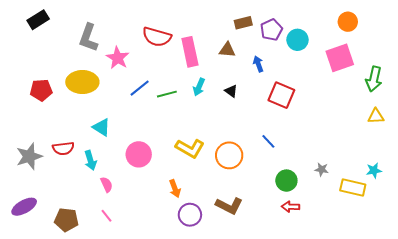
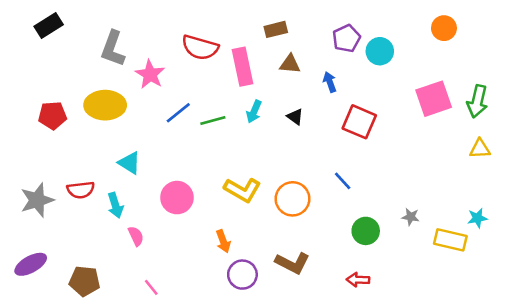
brown rectangle: (243, 23) -> (276, 29), moved
pink square: (340, 58) -> (434, 99), moved
red arrow: (290, 207) -> (358, 280), moved
pink line: (107, 216) -> (151, 287), moved

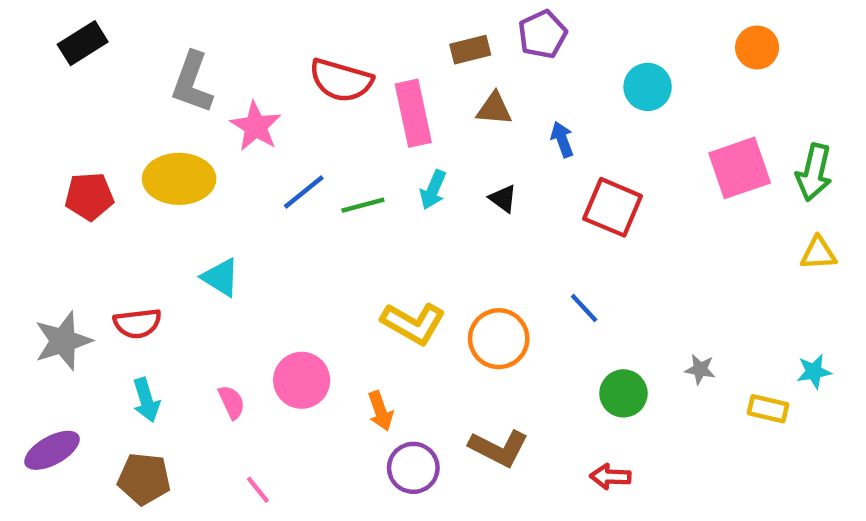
purple pentagon: (346, 38) -> (542, 34), moved
pink circle: (177, 198) -> (302, 380), moved
cyan arrow: (115, 205) -> (146, 400), moved
yellow rectangle: (450, 240) -> (768, 409), size x0.7

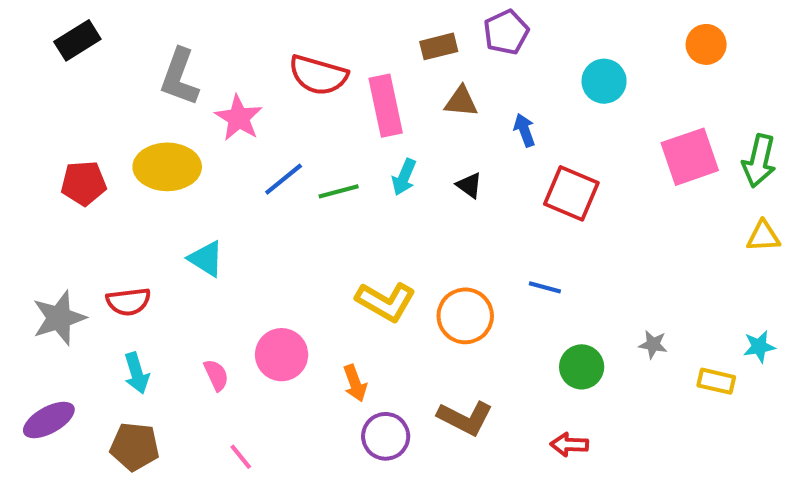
blue line: (584, 308) -> (545, 287), turned -32

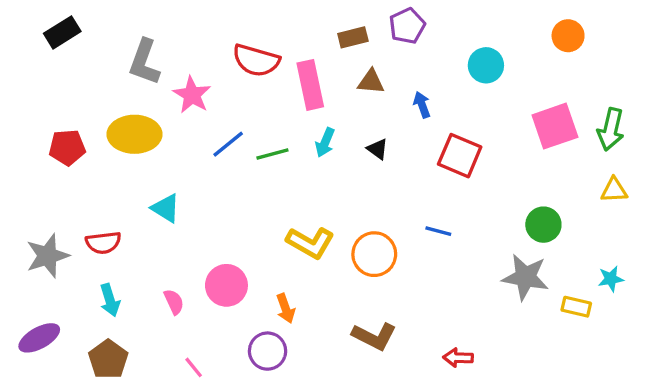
gray star: (653, 344) -> (525, 277), size x2.0
green circle: (582, 367) -> (543, 225), moved
purple circle: (386, 436) -> (268, 351), moved
brown pentagon: (135, 447) -> (108, 359), turned 30

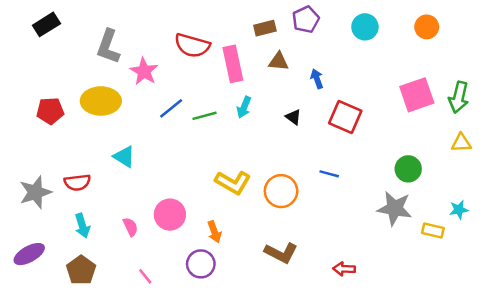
cyan circle: (486, 65) -> (365, 27), moved
black triangle: (378, 149) -> (293, 117), moved

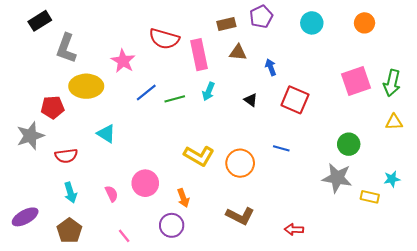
gray L-shape: (108, 47) -> (66, 48), moved
red pentagon: (50, 111) -> (52, 107), moved
gray star: (35, 192) -> (30, 136), moved

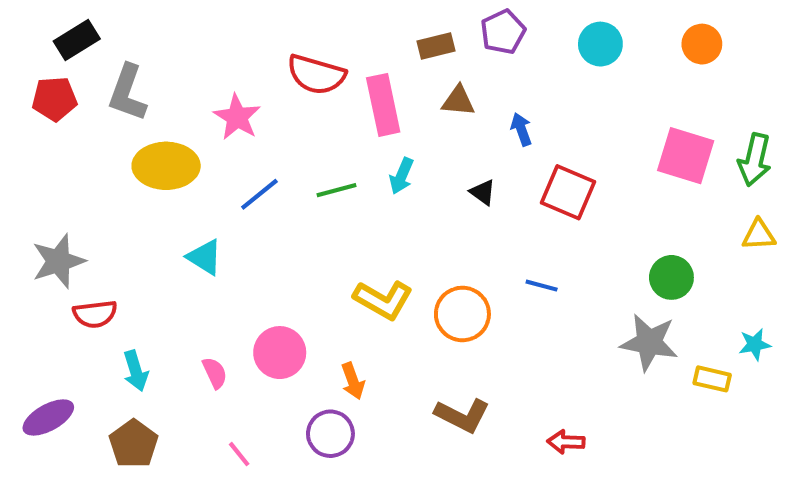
pink square: (356, 81) -> (686, 156), turned 36
blue line: (146, 93) -> (259, 194), moved
red pentagon: (52, 107) -> (54, 99), moved
red semicircle: (66, 156) -> (95, 314), moved

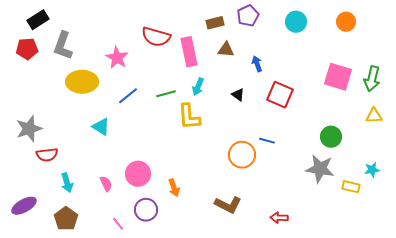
yellow L-shape: (383, 300) -> (189, 117), moved, turned 56
orange circle: (462, 314) -> (242, 155), moved
purple circle: (330, 434) -> (146, 210), moved

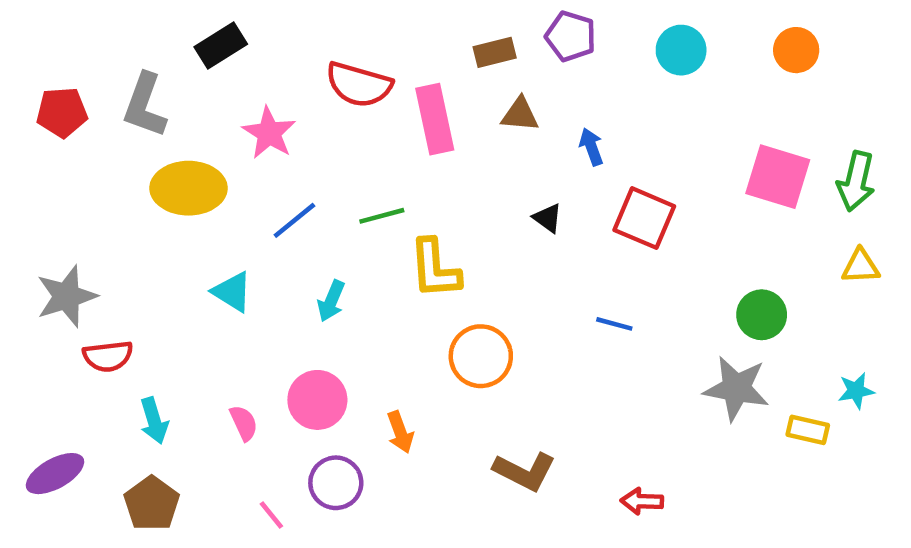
purple pentagon: (248, 16) -> (571, 36), turned -30
black rectangle: (38, 20) -> (221, 45), moved
cyan arrow: (198, 87) -> (331, 301), moved
orange circle: (242, 155) -> (481, 356), moved

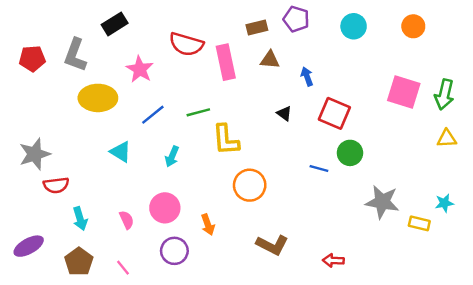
green circle: (762, 315) -> (350, 153), moved
pink line: (271, 515) -> (123, 268), moved

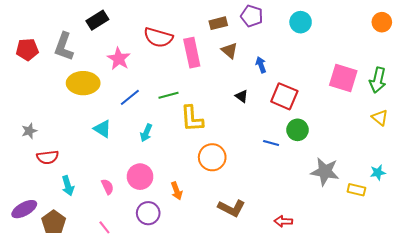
orange circle: (413, 26) -> (382, 22), moved
brown triangle: (270, 60) -> (229, 51), turned 36
yellow triangle: (447, 139) -> (380, 118), turned 42
gray star: (35, 154) -> (29, 131), size x0.6
brown pentagon: (79, 262) -> (54, 222), moved

